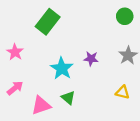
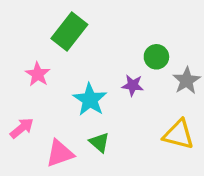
green circle: (125, 16) -> (156, 57), moved
pink star: (15, 52) -> (38, 74), moved
yellow triangle: (123, 92) -> (179, 134), size x1.5

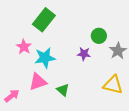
cyan star: (90, 100) -> (45, 58), moved, turned 30
pink arrow: (22, 128) -> (12, 96), moved
pink triangle: (60, 153) -> (38, 82), moved

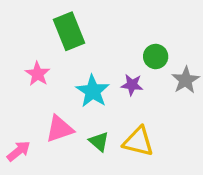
green rectangle: (44, 20) -> (69, 31), turned -60
cyan star: (45, 58) -> (93, 91), moved, turned -30
yellow triangle: (113, 85) -> (138, 142), moved

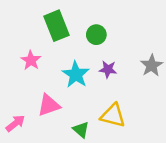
green circle: (156, 56) -> (96, 35), moved
green triangle: (99, 142) -> (81, 130), moved

